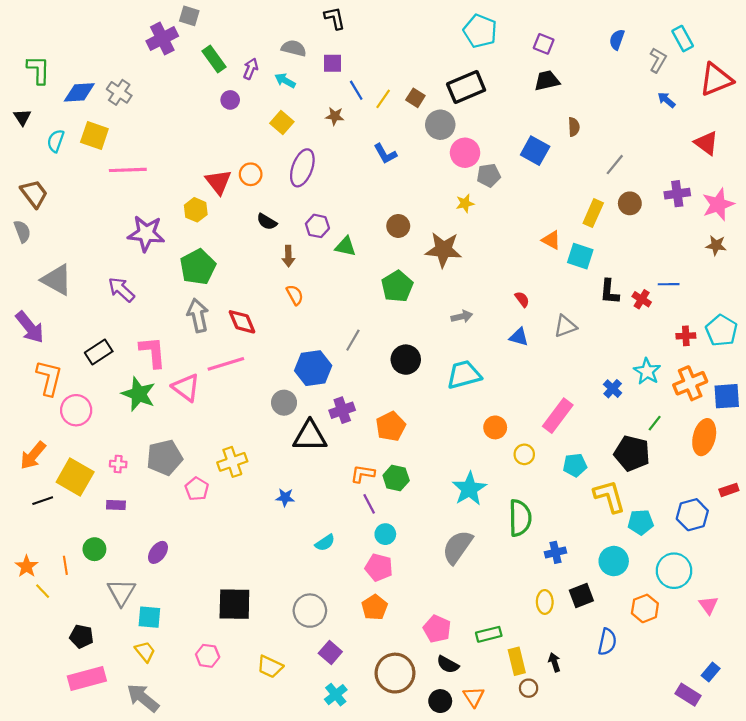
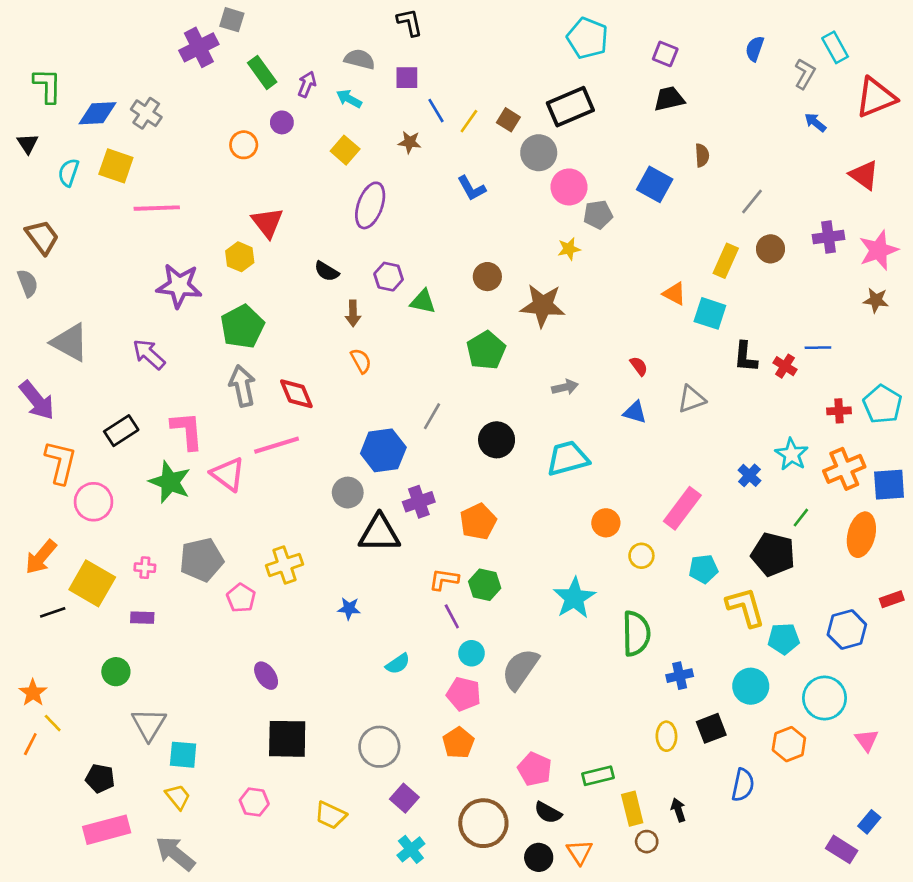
orange circle: (251, 174) -> (244, 145), moved
gray semicircle: (457, 547) -> (520, 669), moved
purple ellipse: (158, 552) -> (266, 676), moved, turned -70
orange line: (65, 565) -> (30, 744), moved, turned 36

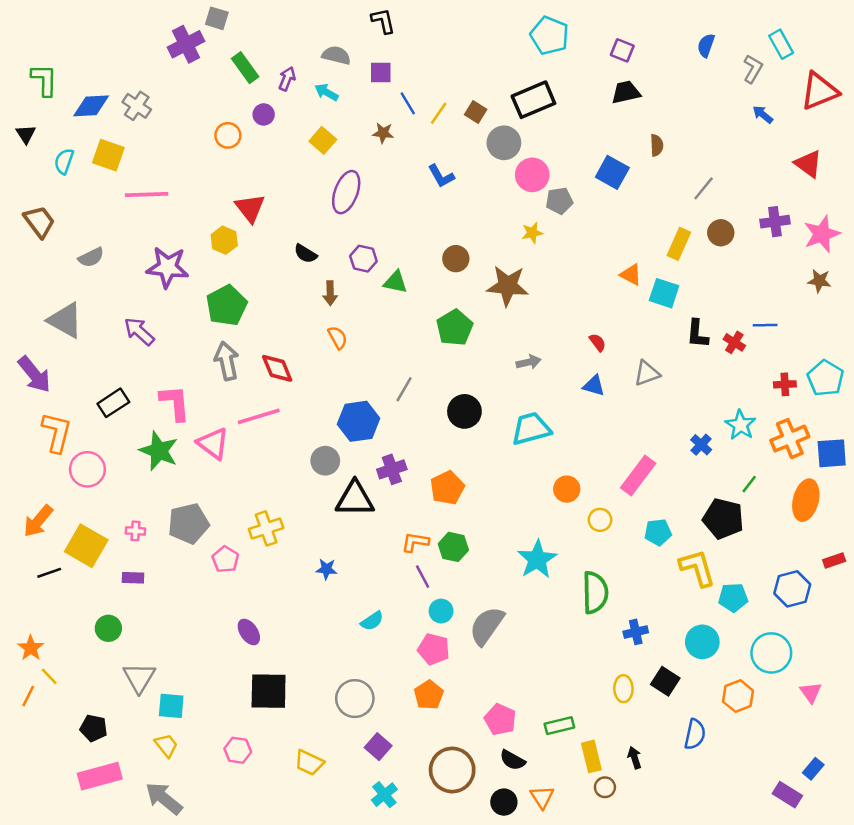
gray semicircle: (28, 283) -> (91, 257), moved, turned 85
black square: (711, 728) -> (665, 681), turned -36

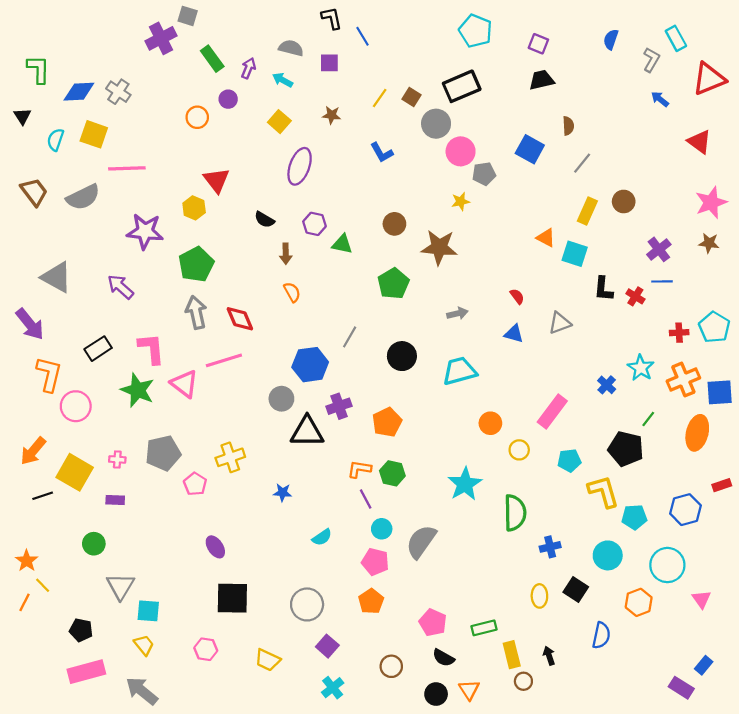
blue line: (408, 103) -> (362, 36), moved
gray line: (704, 188) -> (582, 163), moved
purple cross: (775, 222) -> (659, 249), moved, turned -30
gray semicircle: (91, 257) -> (83, 197), moved, size x1.5
brown circle: (452, 770) -> (391, 666), size x0.6

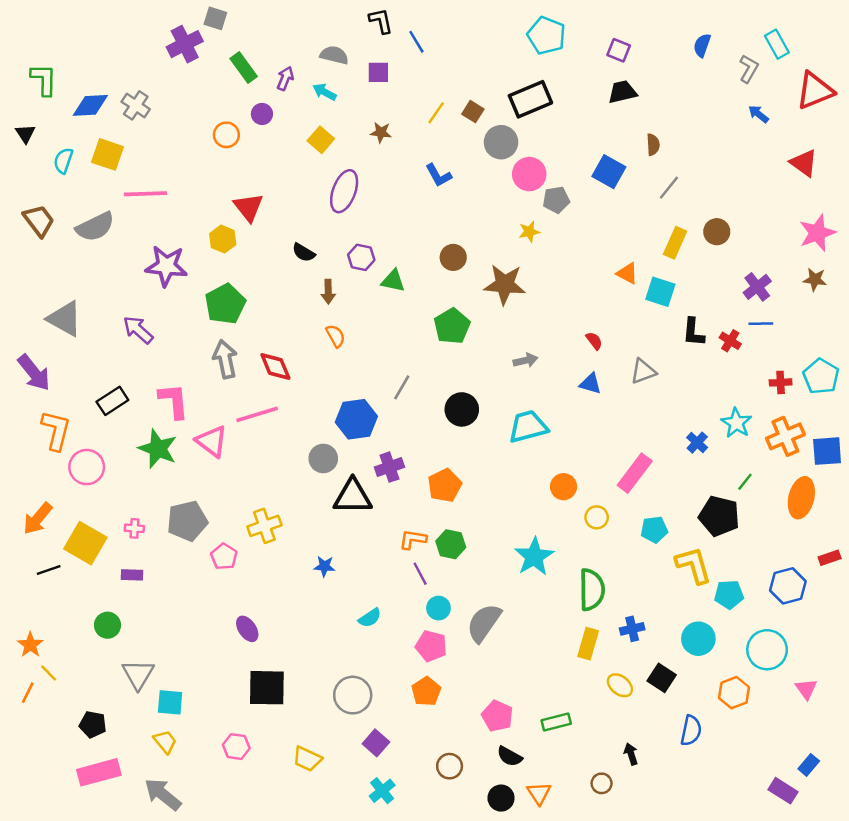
yellow ellipse: (539, 596) -> (620, 685), turned -50
yellow rectangle: (512, 655) -> (588, 644), moved, turned 30

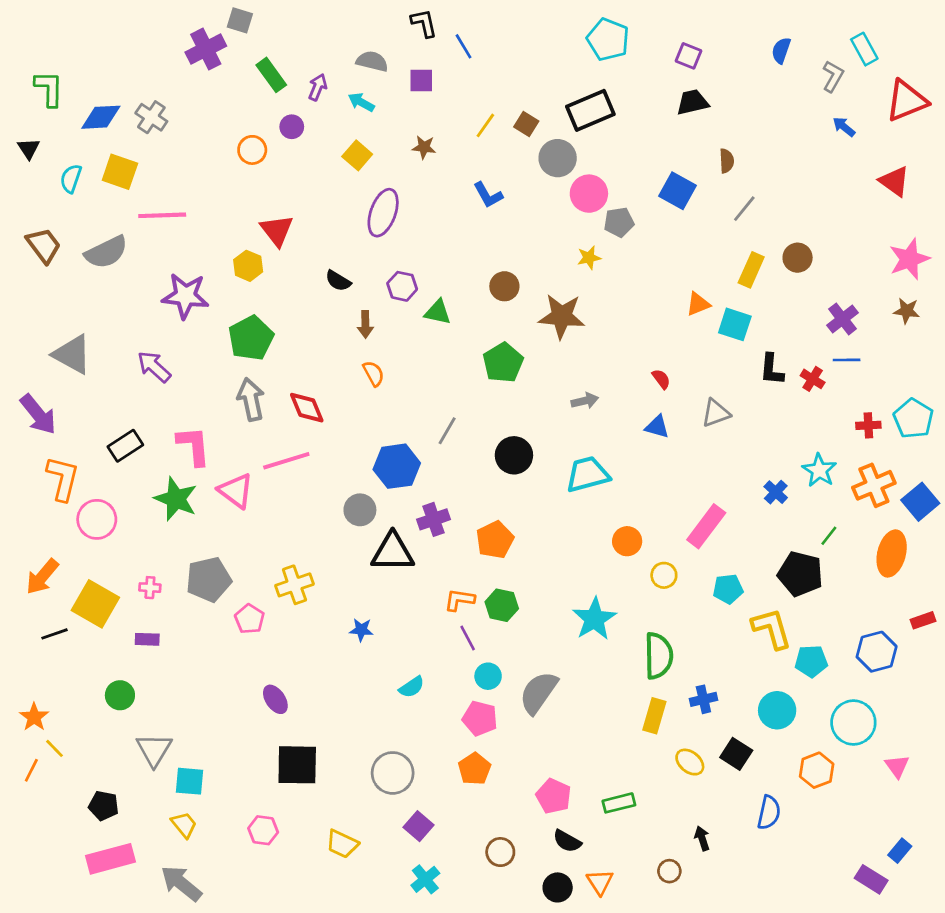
orange triangle: (627, 273) -> (698, 304), turned -50
blue square: (827, 451) -> (920, 502), turned -36

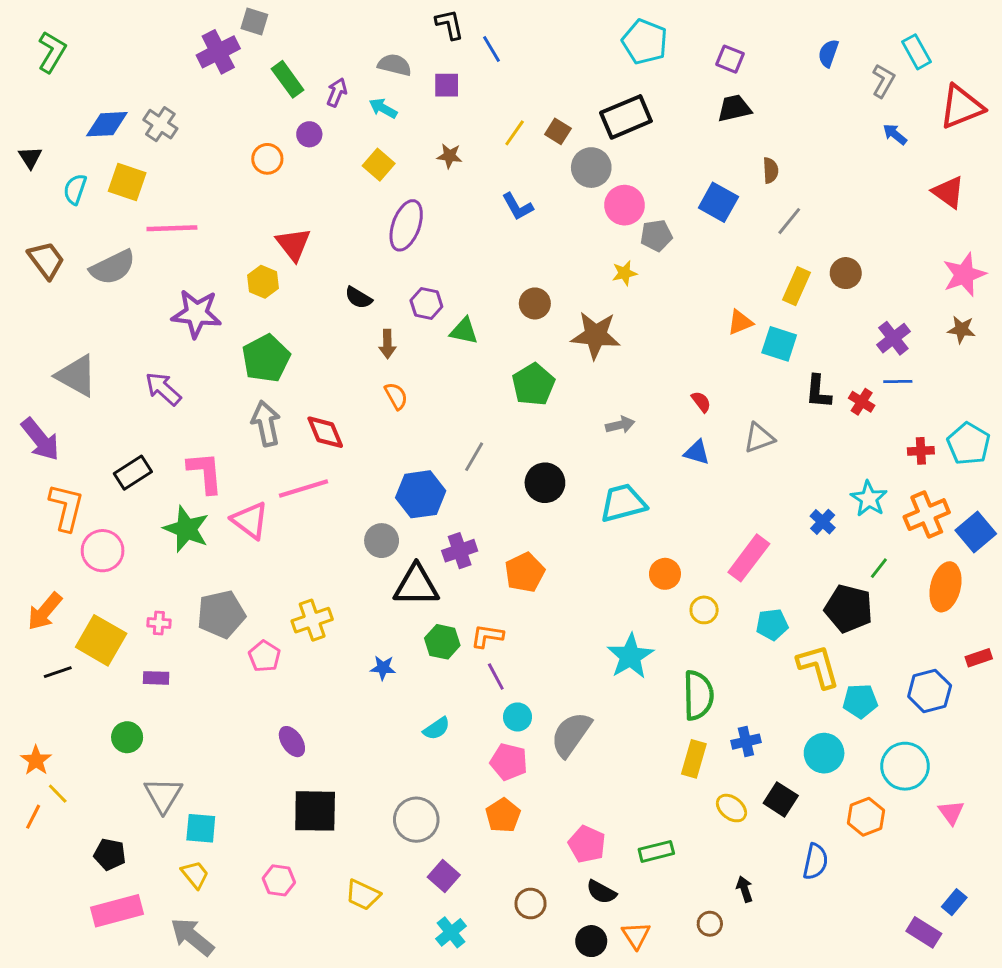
green L-shape: (49, 89) -> (52, 52), moved, turned 30
green hexagon: (502, 605) -> (442, 642), moved

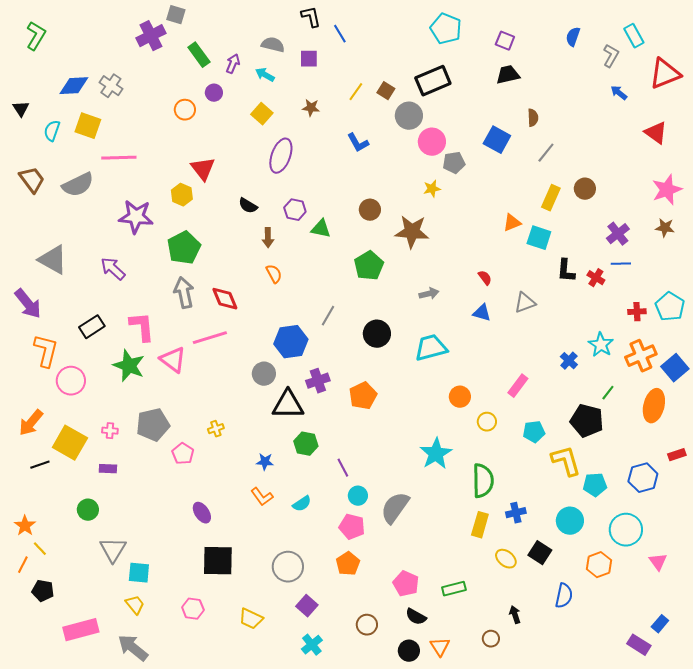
pink rectangle: (749, 558) -> (518, 386), size x0.7
yellow cross: (312, 620) -> (216, 429), size x0.6
orange L-shape: (487, 636) -> (262, 497), moved, turned -135
black pentagon: (110, 854) -> (43, 591), moved

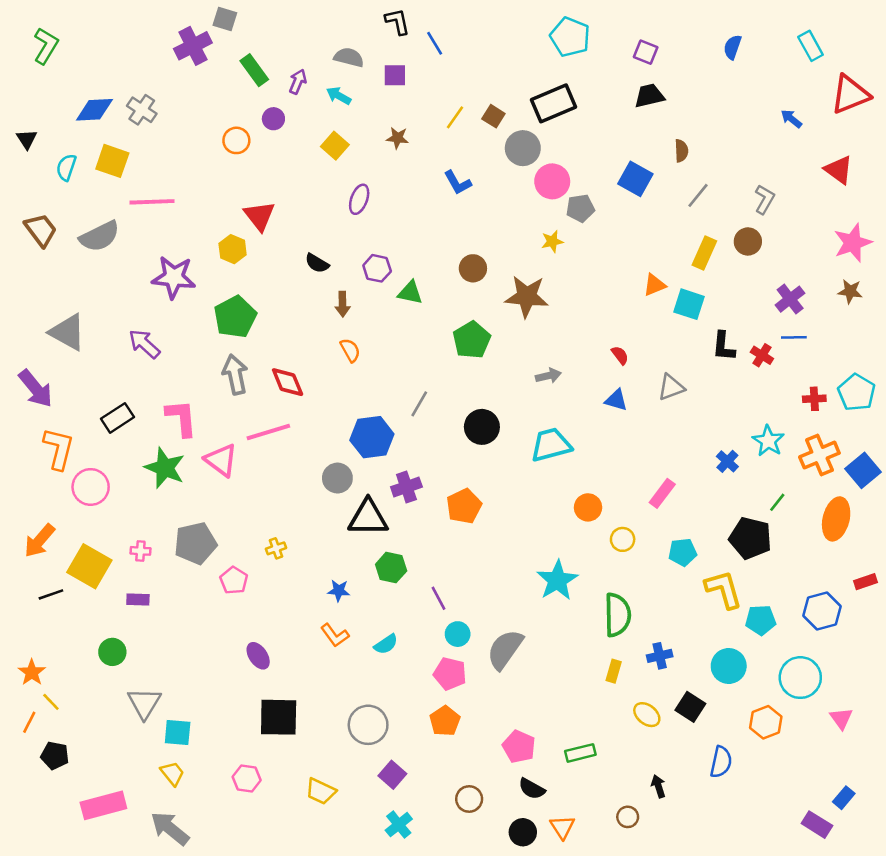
gray L-shape: (611, 56) -> (764, 199), moved
purple ellipse: (281, 156) -> (359, 199), size x0.7
yellow rectangle: (480, 525) -> (614, 671), size x0.7

